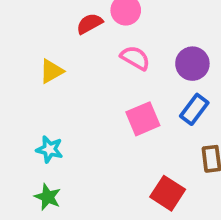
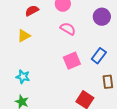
red semicircle: (90, 24) -> (32, 11), moved
purple circle: (192, 64) -> (102, 17), moved

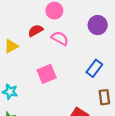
red semicircle: (32, 11) -> (36, 31), moved
pink square: (72, 61) -> (47, 74), moved

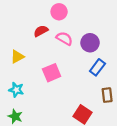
purple circle: (98, 25) -> (90, 43), moved
yellow triangle: (11, 46) -> (17, 57), moved

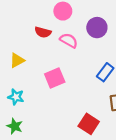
red semicircle: (41, 31) -> (43, 32), turned -136
purple circle: (90, 43) -> (97, 28), moved

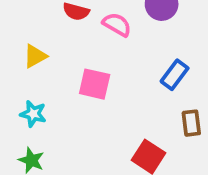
pink square: (55, 78) -> (95, 84), turned 36

